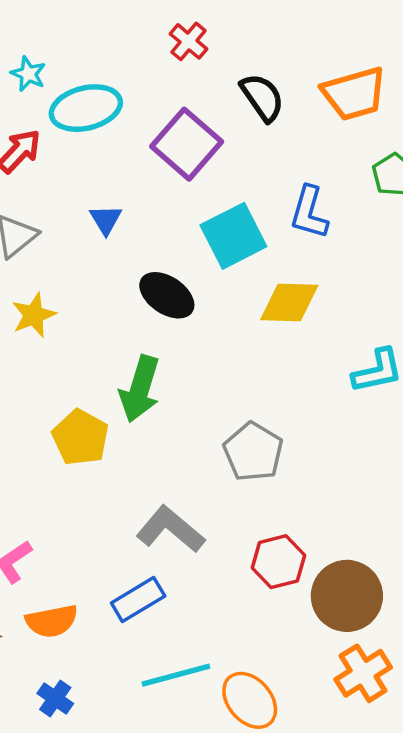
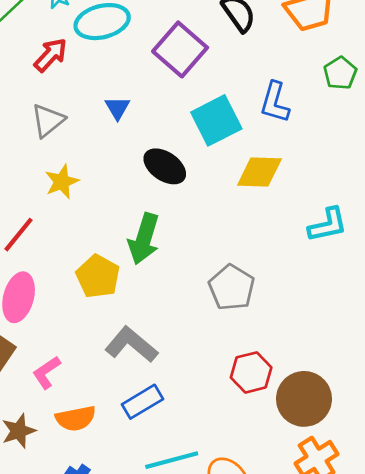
gray L-shape: (170, 529) -> (131, 345), moved

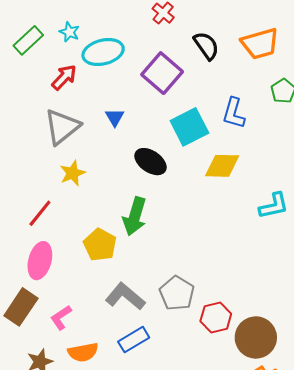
gray triangle: (48, 120) -> (62, 127), size x1.4
gray pentagon: (232, 288) -> (177, 293), moved

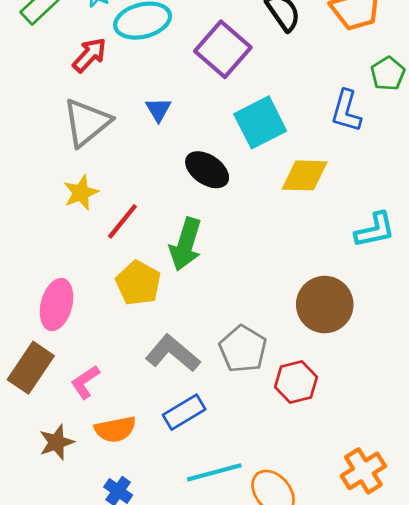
blue L-shape: (234, 113) -> (346, 111), moved
yellow star: (73, 173) -> (81, 193), moved
red line: (40, 213) -> (122, 221), moved
brown circle: (256, 337) -> (325, 305), moved

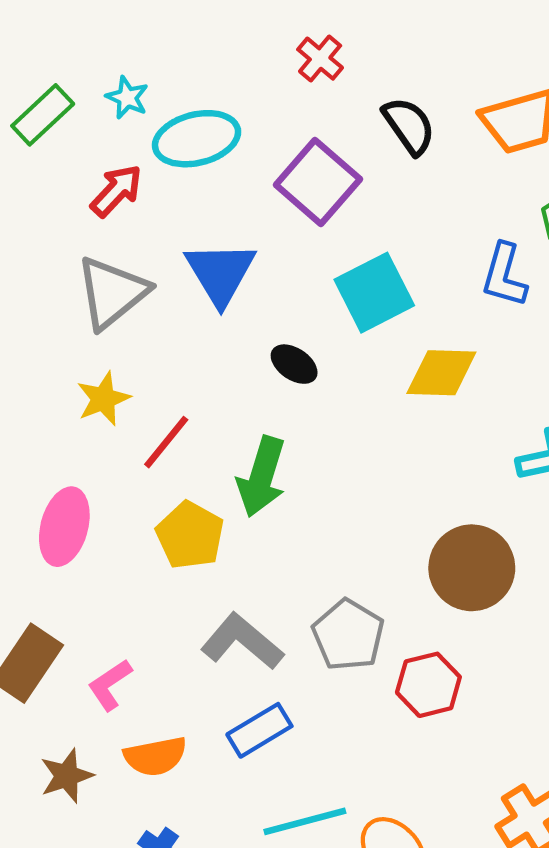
blue triangle: (158, 109) -> (220, 273), size x1.8
black ellipse: (207, 170) -> (294, 364), size x0.7
pink ellipse: (57, 305) -> (64, 527), moved

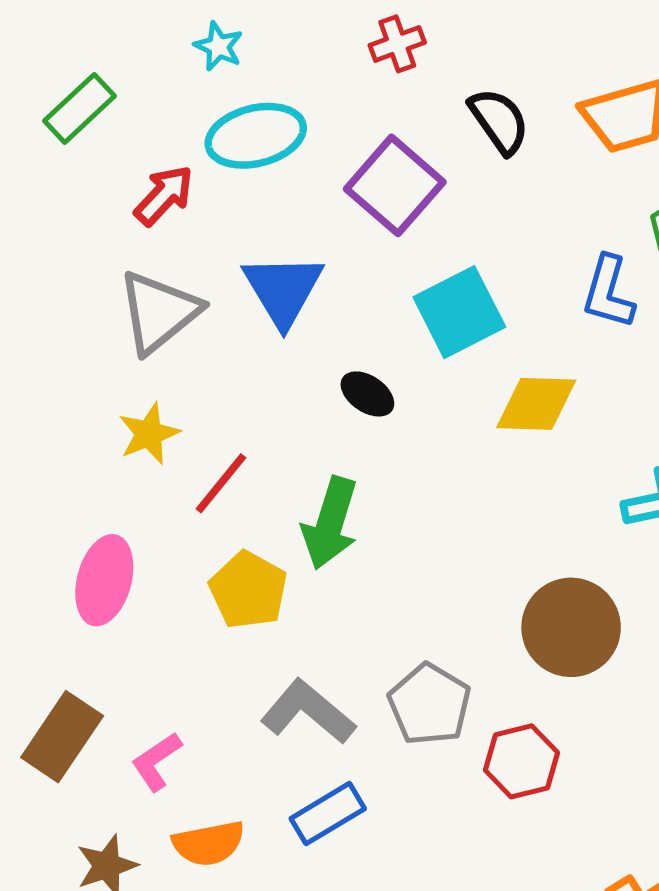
red cross: (320, 59) -> (397, 44), turned 30
cyan star: (127, 98) -> (218, 46), moved

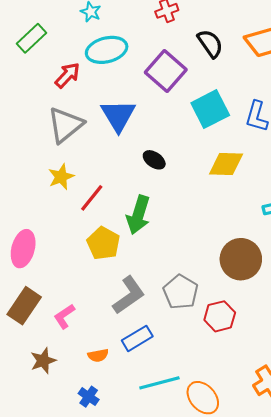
cyan square: (459, 312) -> (210, 109), moved
pink ellipse: (104, 580) -> (23, 249), moved
gray L-shape: (308, 712) -> (129, 295), turned 105
orange semicircle: (209, 843) -> (98, 355), moved, size x0.7

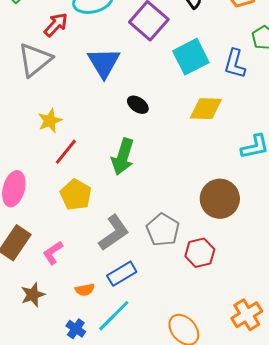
gray triangle: (65, 125) -> (35, 60), moved
red line: (92, 198) -> (66, 152), moved
yellow pentagon: (103, 243) -> (76, 195), moved
cyan line: (159, 383) -> (114, 316), moved, turned -30

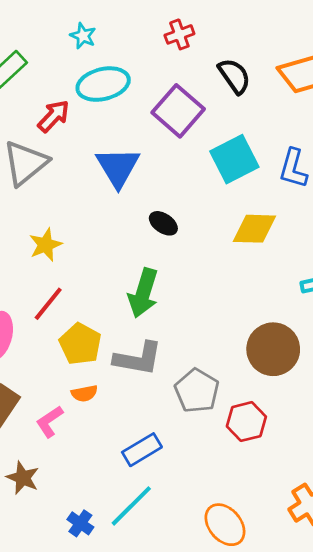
red line: (66, 152) -> (48, 304), moved
gray L-shape: (114, 233) -> (138, 359), moved, turned 45
orange semicircle: (85, 290) -> (84, 393), moved
brown star: (33, 295) -> (23, 478), turned -30

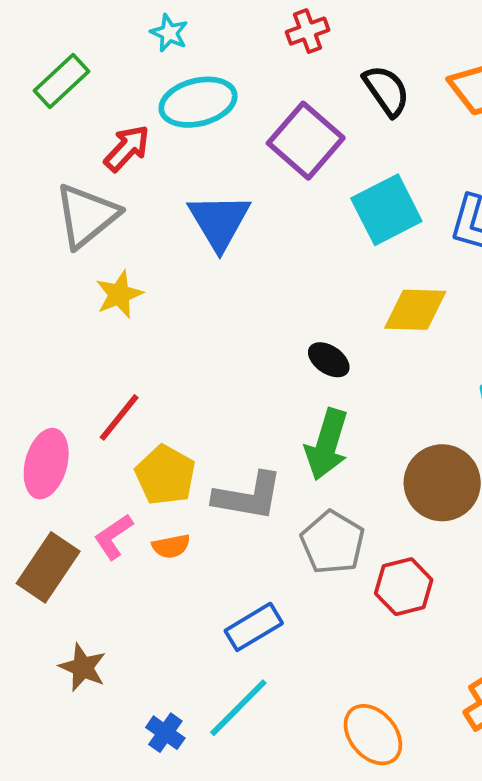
black ellipse: (163, 223) -> (329, 360), moved
yellow star: (46, 245) -> (119, 294), moved
green arrow: (143, 293) -> (327, 444), moved
pink L-shape: (50, 422) -> (113, 537), moved

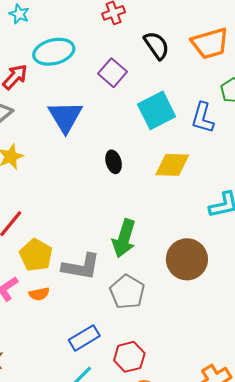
cyan star: (169, 33) -> (19, 14), moved
purple square: (306, 141) -> (112, 73), size x0.7
black ellipse: (329, 360) -> (114, 162), moved, turned 40
red hexagon: (404, 587) -> (129, 357), moved

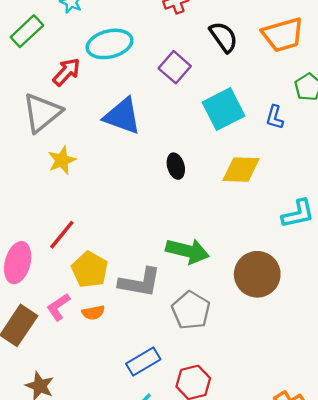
blue triangle: (65, 117) -> (122, 116), turned -39
blue L-shape: (203, 118) -> (275, 117), size x0.7
green arrow: (124, 238) -> (187, 251), turned -93

